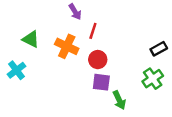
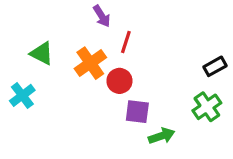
orange cross: (67, 46) -> (90, 63), turned 30
red circle: (98, 60) -> (119, 81), moved
green arrow: (119, 100) -> (162, 136), turned -84

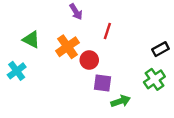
red line: (126, 42) -> (107, 31), moved

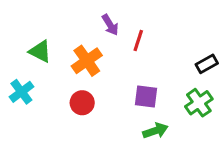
purple arrow: (76, 12) -> (110, 25), moved
red circle: (89, 60) -> (82, 103), moved
purple square: (103, 83) -> (146, 97), moved

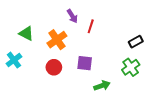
purple square: (146, 97) -> (85, 63), moved

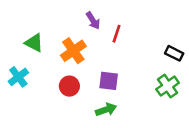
black rectangle: (136, 42) -> (174, 53), turned 56
green arrow: (102, 86) -> (106, 110), moved

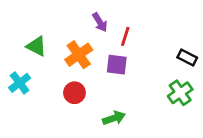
purple square: (109, 81) -> (117, 65), moved

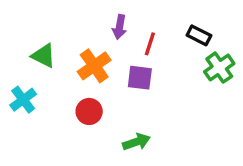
purple arrow: (100, 22) -> (120, 27), turned 42
black rectangle: (187, 58) -> (199, 35), moved
green cross: (180, 93) -> (219, 68), moved

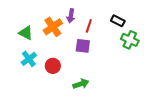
orange cross: (94, 66) -> (53, 27), moved
green cross: (219, 68) -> (130, 40), turned -30
cyan cross: (23, 100) -> (29, 59), moved

